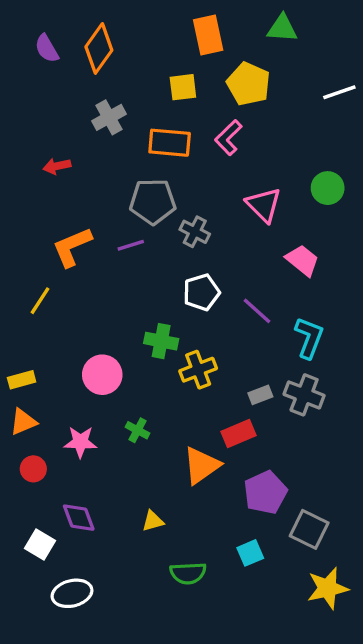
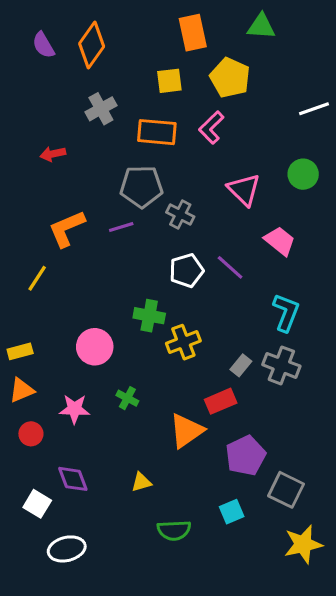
white line: (339, 92) -> (314, 109), moved
purple line: (257, 311) -> (230, 267), moved
gray rectangle: (260, 395) -> (241, 365), turned -30

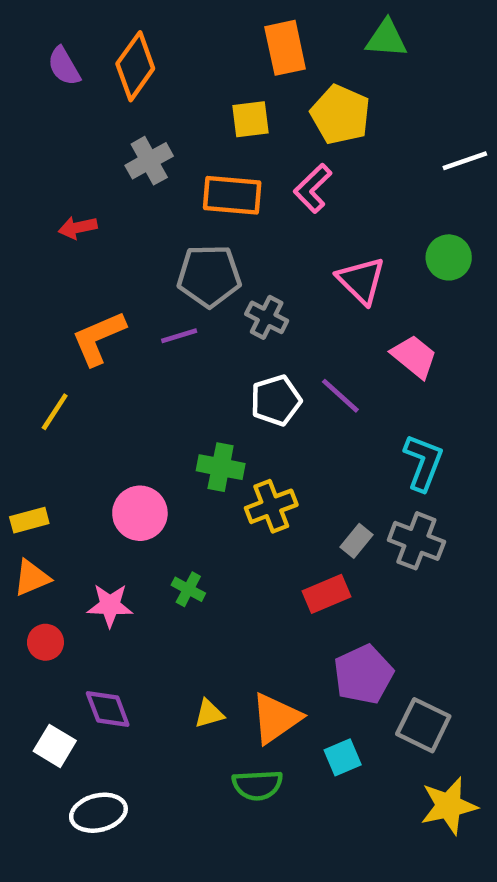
orange triangle: (186, 431) -> (276, 718), moved

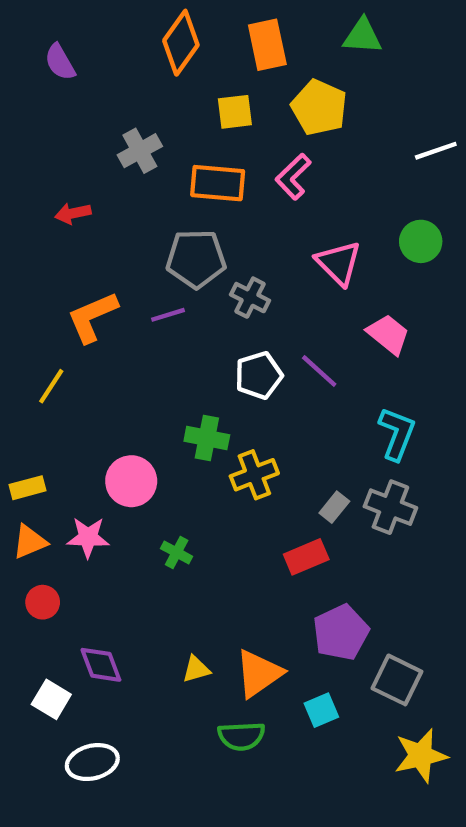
orange diamond: (135, 66) -> (181, 43), moved
pink star: (110, 605) -> (88, 537), moved

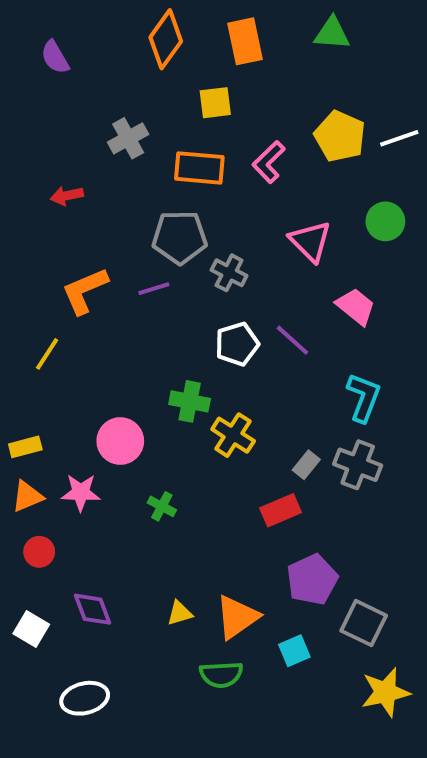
yellow pentagon: (319, 107) -> (340, 136), moved
yellow cross: (254, 475) -> (233, 435), turned -36
white square: (51, 699) -> (31, 629), moved

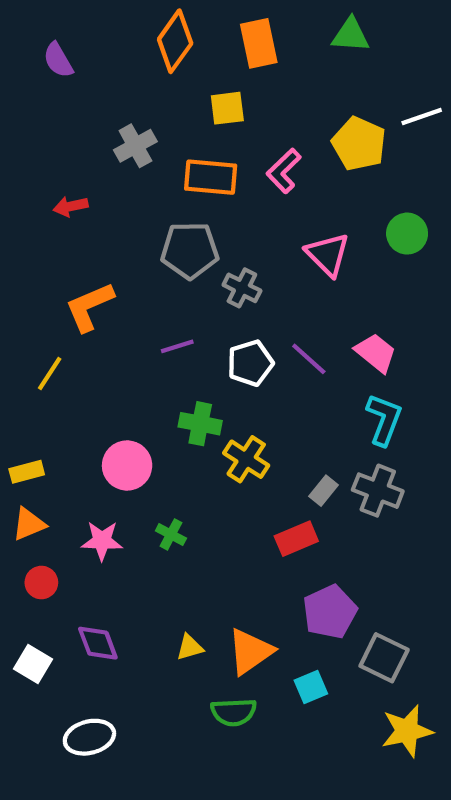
white line: (399, 138) -> (422, 117), moved
purple line: (154, 289) -> (177, 346), moved
pink trapezoid: (356, 306) -> (376, 353), moved
pink star: (81, 492) -> (102, 541), moved

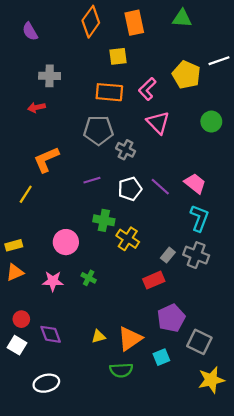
gray cross: (135, 146) -> (50, 76), moved, turned 30
pink triangle: (328, 254) -> (158, 123), moved
red circle: (41, 583) -> (21, 319), moved

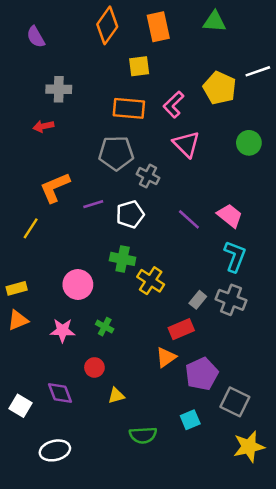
purple line: (92, 180) -> (93, 204), moved
white pentagon: (130, 189) -> (130, 214), moved
red circle: (21, 319) -> (94, 367), moved
orange triangle: (130, 339) -> (166, 357), moved, size x0.7

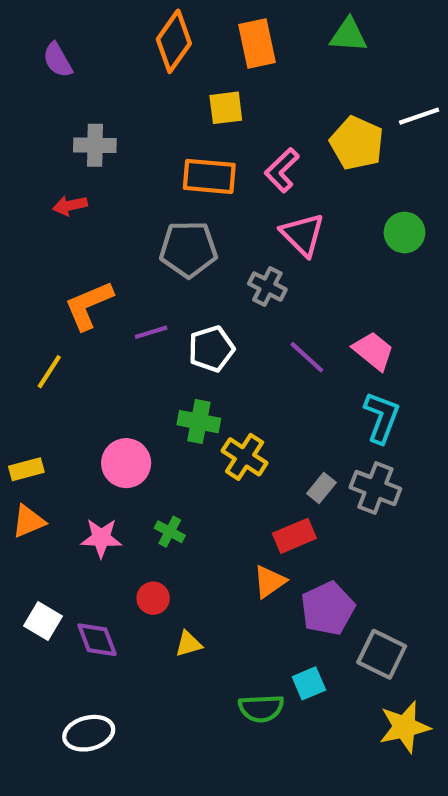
gray cross: (148, 176) -> (267, 287), moved
white square: (20, 406) -> (43, 621), moved
green semicircle: (143, 435) -> (261, 708), moved

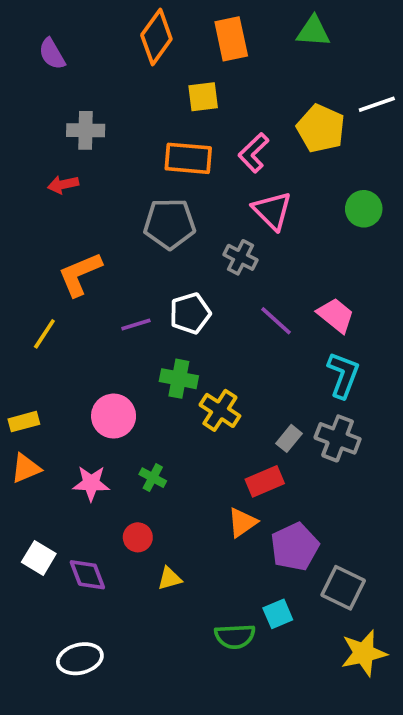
purple line: (151, 332) -> (136, 325), moved

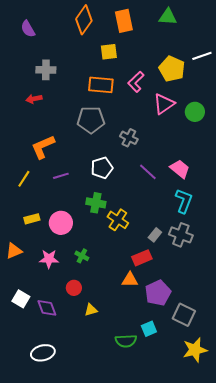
pink triangle: (272, 211) -> (164, 104), moved, turned 40
purple line: (136, 325) -> (61, 176), moved
yellow rectangle: (24, 422) -> (32, 219), moved
orange triangle: (242, 522) -> (130, 280), turned 36

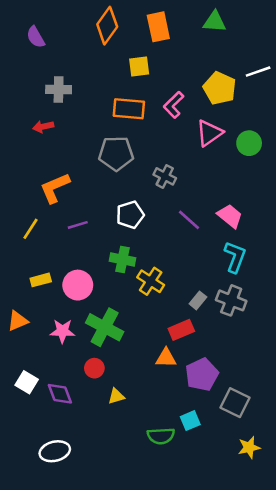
green cross: (82, 256) -> (105, 327), size x2.0
yellow star: (195, 350) -> (249, 447), size x0.7

